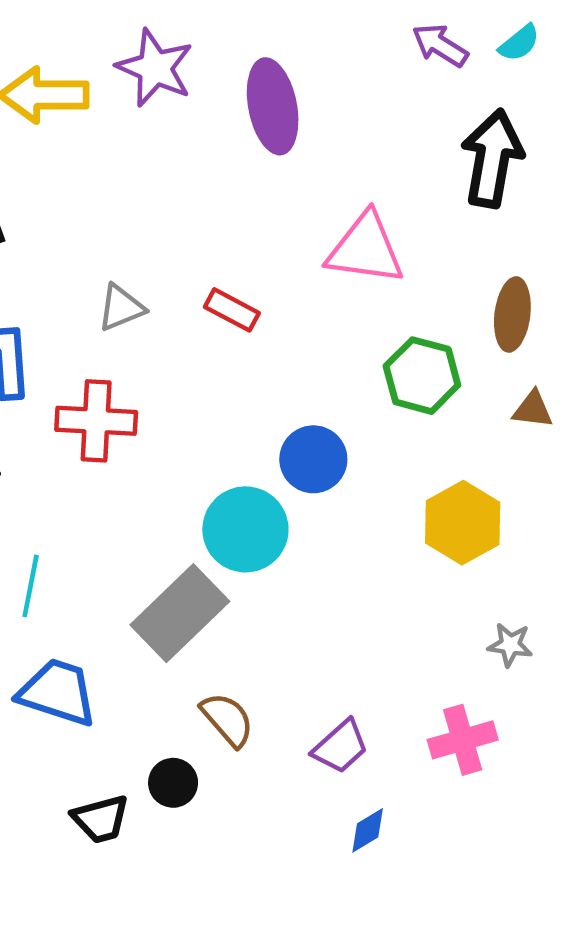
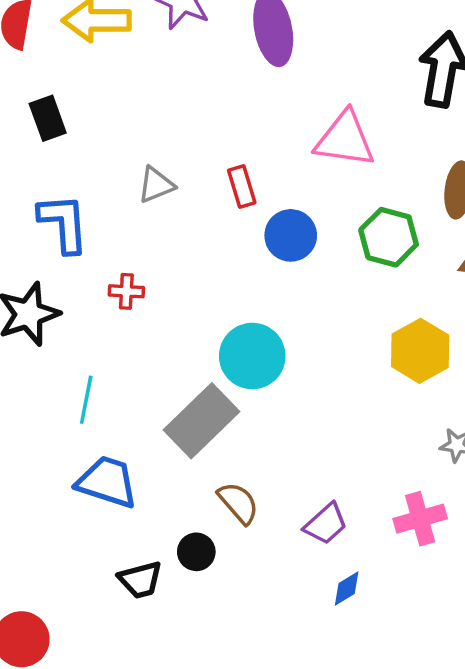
red rectangle: (232, 310) -> (242, 186), turned 45
red cross: (96, 421) -> (126, 291), moved, size x0.6
blue circle: (313, 459) -> (291, 235), moved

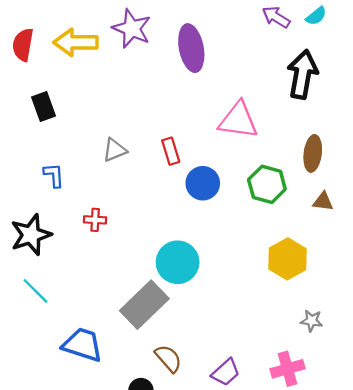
blue L-shape: (63, 223) -> (54, 175), size x0.6
cyan line: (86, 400) -> (36, 291), moved, turned -56

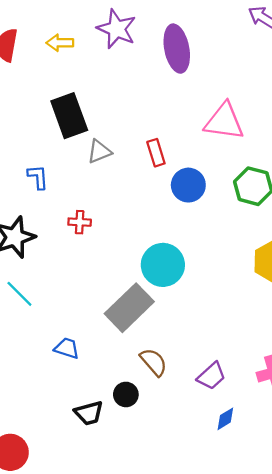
yellow arrow: (76, 42) -> (60, 43), size x0.6
black rectangle: (44, 106) -> (69, 116), moved, size x1.5
blue trapezoid: (82, 345) -> (67, 348), size x0.6

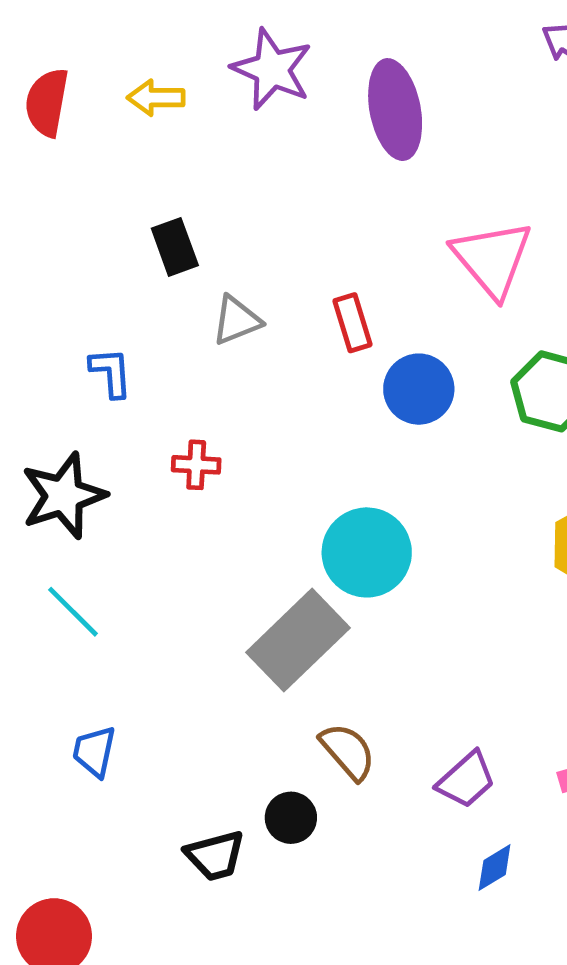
black rectangle: (69, 116) -> (175, 247), size x0.6
pink triangle: (224, 121) -> (492, 259), turned 42
blue trapezoid: (67, 348) -> (94, 751), moved, turned -96

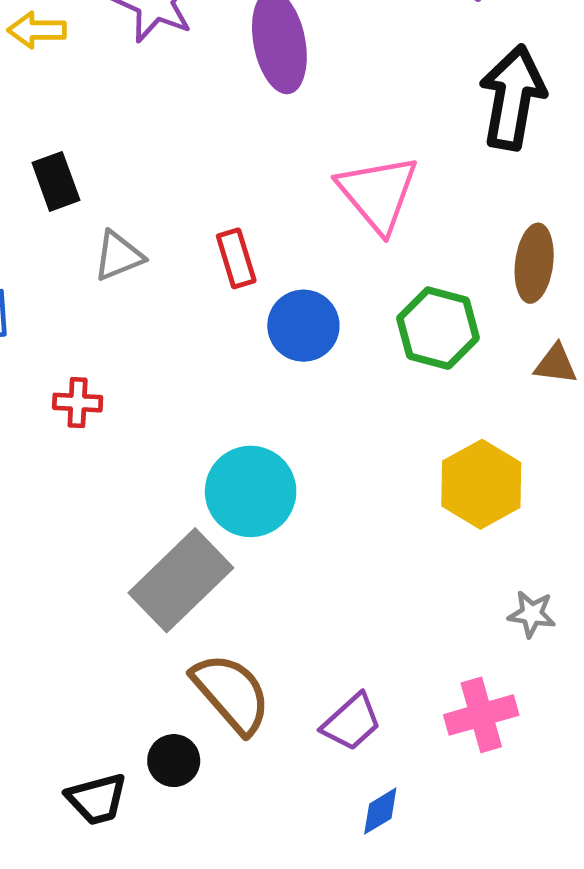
brown semicircle: (348, 751) -> (231, 693), size x1.4

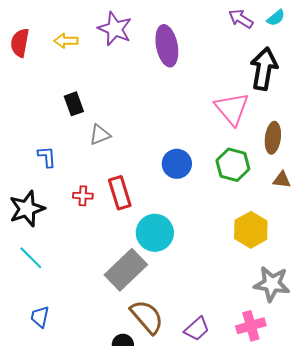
pink triangle: (378, 193) -> (232, 109), moved
red rectangle: (236, 258) -> (120, 193), moved, size x1.4
gray star: (532, 614) -> (272, 284), size x1.8

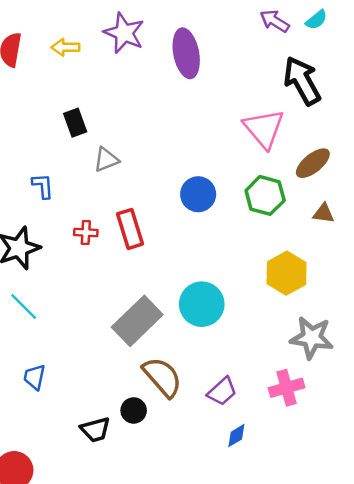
black arrow: (264, 69) -> (302, 81), turned -39
brown ellipse: (273, 138) -> (313, 163), turned 44
cyan circle: (155, 233) -> (202, 304), moved

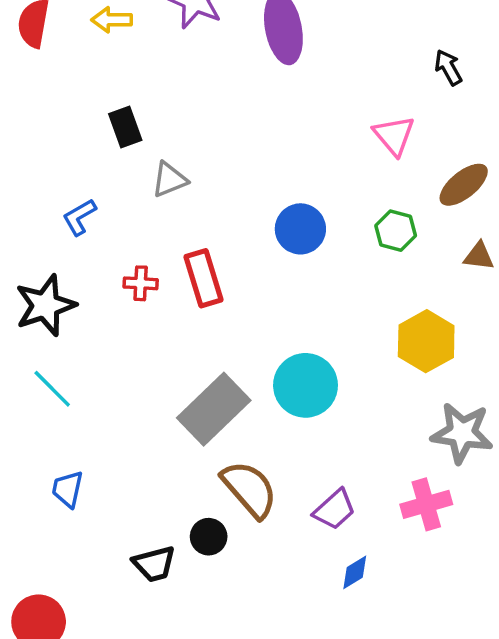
black arrow: (302, 81) -> (448, 67), size x0.5
pink triangle: (264, 129) -> (394, 135), size x0.7
blue L-shape: (43, 186) -> (79, 217), turned -116
green hexagon: (265, 195) -> (396, 231), size x0.7

